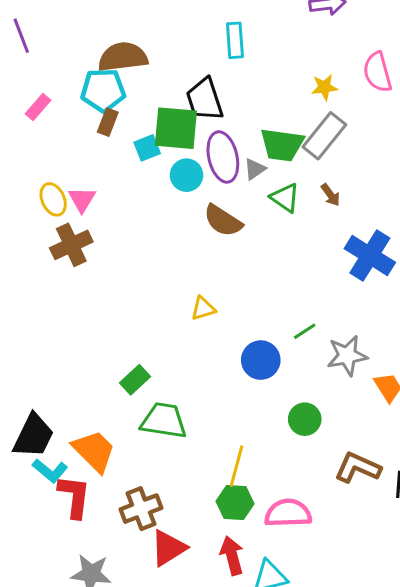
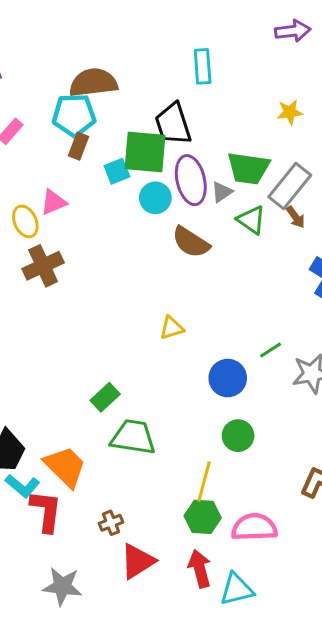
gray rectangle: (324, 136) -> (290, 186), moved
pink triangle: (82, 199) -> (53, 202), moved, turned 36
green circle: (305, 419) -> (238, 436), moved
brown cross: (141, 509) -> (111, 523), size x0.6

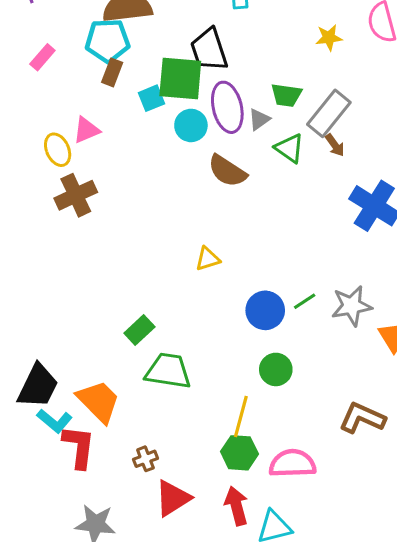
green trapezoid: (248, 168) -> (286, 95), size x0.7
green line: (271, 350) -> (305, 301), moved

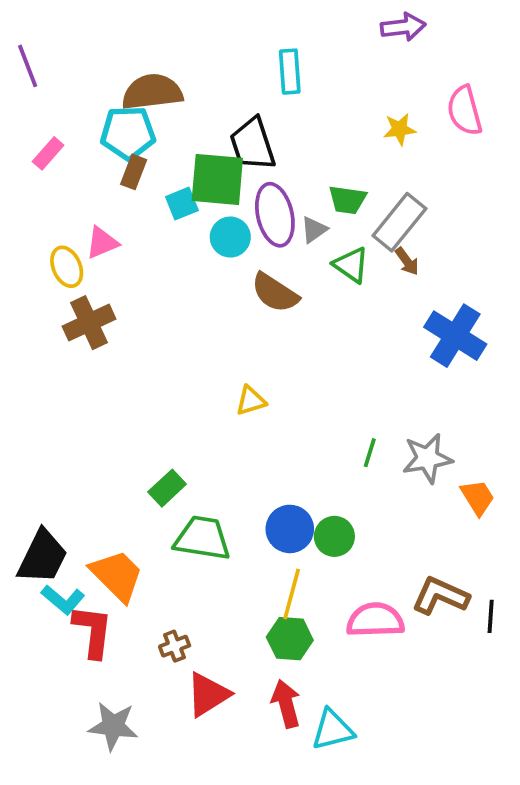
green line: (305, 301) -> (370, 453), turned -40
blue circle: (265, 310) -> (290, 529), moved
pink semicircle: (292, 463) -> (375, 620), moved

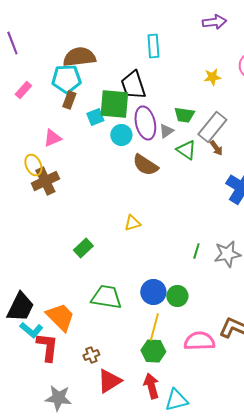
yellow ellipse: (67, 267) -> (33, 165), moved
green rectangle: (167, 488) -> (83, 248), moved

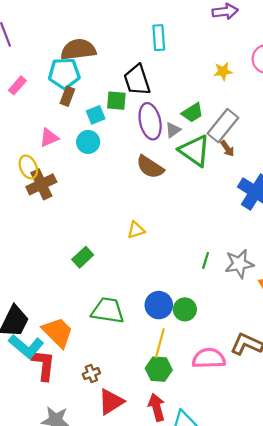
green square: (114, 104) -> (116, 101), size x0.6
green trapezoid: (184, 115) -> (192, 113), turned -40
cyan circle: (121, 135) -> (88, 142), moved
green triangle: (186, 150) -> (195, 151), size x1.5
cyan L-shape: (31, 330) -> (26, 346), size x1.4

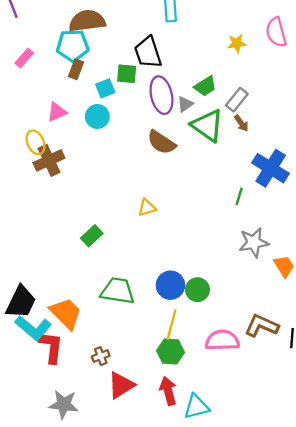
gray rectangle: (223, 126) -> (237, 100), size x0.7
green line: (206, 260) -> (239, 196), moved

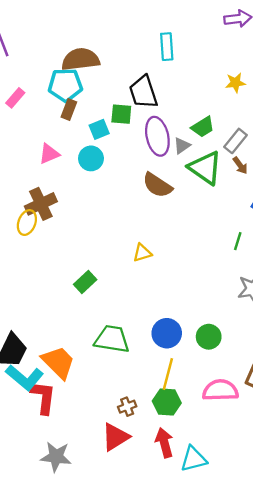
yellow ellipse: (35, 142) -> (27, 223), moved, turned 45
green circle: (197, 290) -> (209, 337), moved
brown cross: (101, 356) -> (127, 407), moved

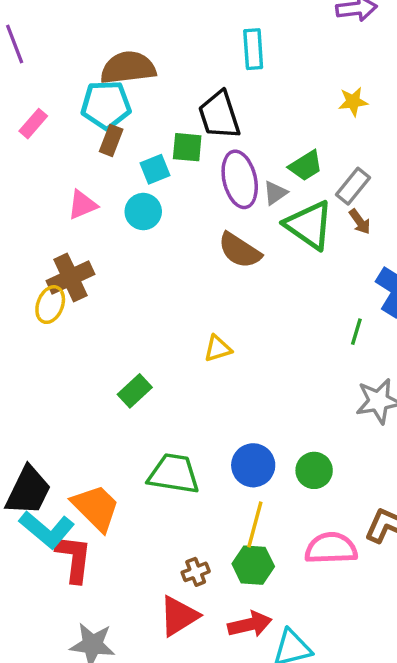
red arrow: (164, 443) -> (250, 624), turned 92

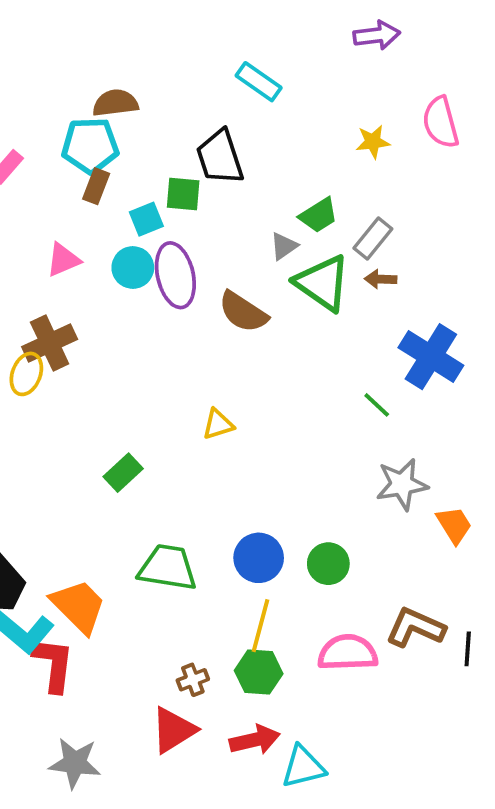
cyan rectangle: (253, 49) -> (259, 82), turned -51
brown semicircle: (128, 68) -> (115, 103), size x0.7
purple ellipse: (240, 179) -> (175, 275), moved
brown arrow: (360, 222) -> (381, 279), turned 128
green line: (356, 332) -> (377, 405), turned -64

